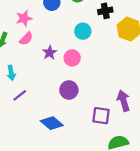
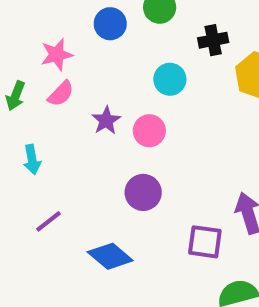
purple line: (20, 95) -> (48, 221), moved

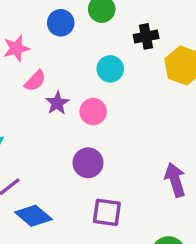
pink semicircle: (61, 94) -> (35, 81), moved
purple square: (205, 242) -> (107, 212), moved
blue diamond: (110, 256) -> (33, 216), moved

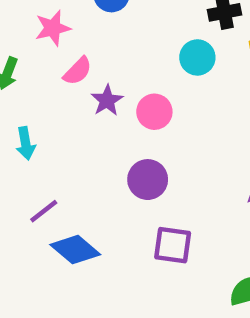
cyan circle: (110, 69) -> (197, 57), moved

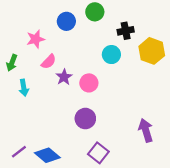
cyan arrow: (26, 143) -> (24, 88), moved
purple line: (44, 211) -> (19, 152), moved
purple square: (173, 245) -> (98, 153), turned 30

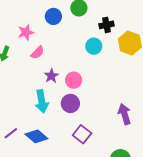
purple star: (64, 77) -> (51, 76), moved
pink circle: (89, 83) -> (74, 80), moved
cyan arrow: (24, 88) -> (42, 101), moved, size x1.5

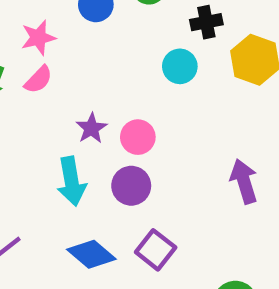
pink semicircle: (37, 53) -> (38, 80), moved
purple arrow: (125, 114) -> (244, 181), moved
blue diamond: (36, 136) -> (91, 254), moved

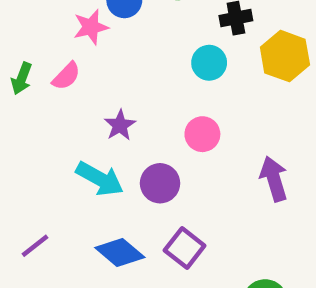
pink star: (38, 38) -> (91, 27), moved
pink circle: (138, 137) -> (202, 134), moved
cyan arrow: (72, 181) -> (100, 179), turned -51

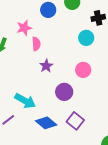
pink star: (91, 27) -> (24, 28), moved
pink semicircle: (66, 76) -> (36, 44), moved, turned -48
cyan arrow: (100, 179) -> (25, 101), moved

